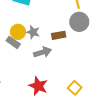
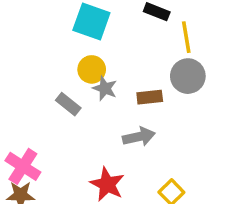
yellow circle: (18, 32) -> (92, 69), moved
gray arrow: (42, 52) -> (139, 137), moved

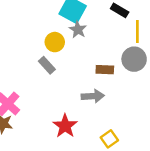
yellow circle: (92, 69) -> (55, 42), moved
gray star: (105, 88) -> (78, 30), moved

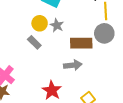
gray star: (78, 30) -> (57, 25), moved
brown rectangle: (105, 70) -> (81, 43), size x1.5

